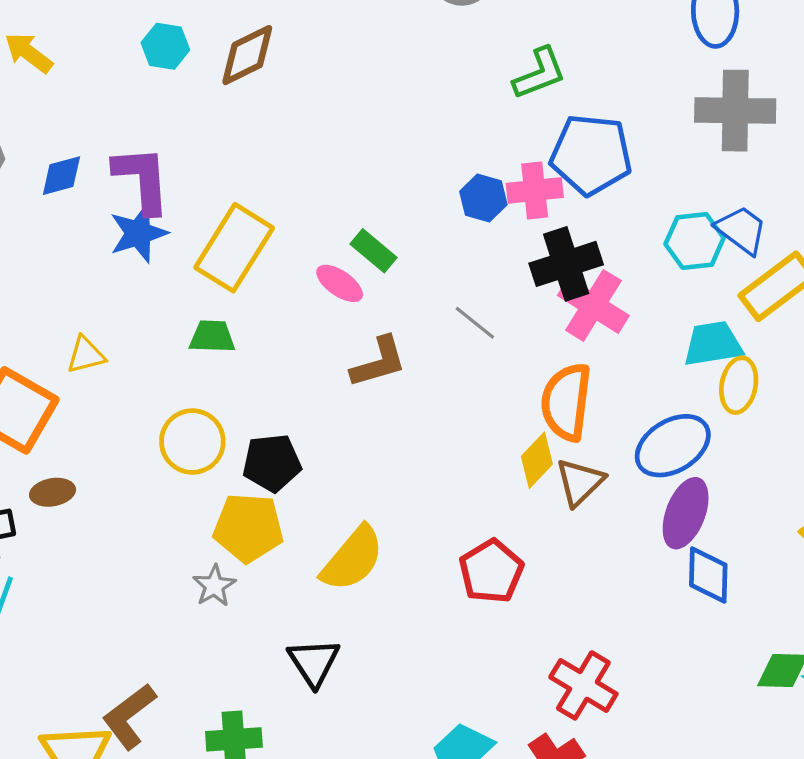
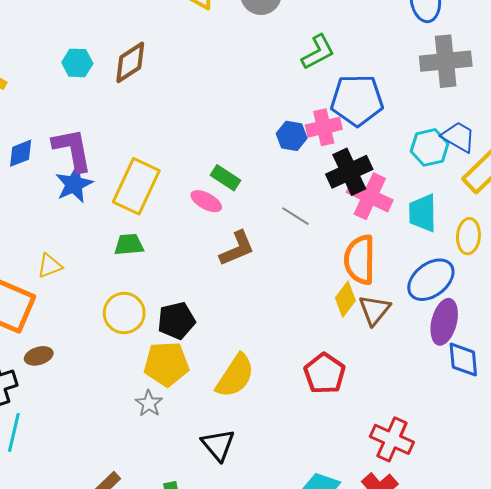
cyan trapezoid: (713, 344) -> (423, 213), moved, turned -75

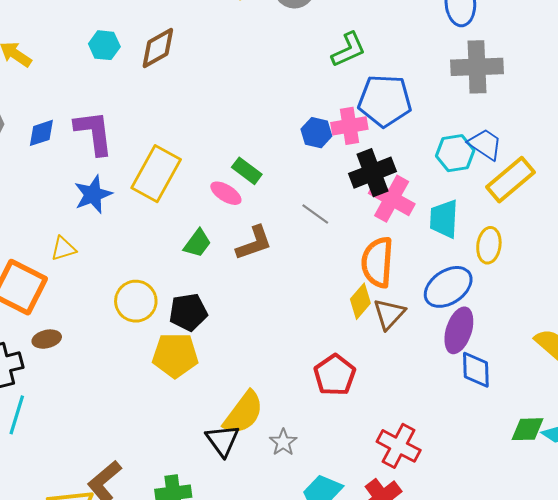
blue star: (74, 184) -> (93, 194), moved
green trapezoid: (129, 245) -> (197, 243), moved, turned 128
yellow semicircle: (235, 376) -> (243, 413), moved
gray star: (149, 403) -> (283, 442), moved

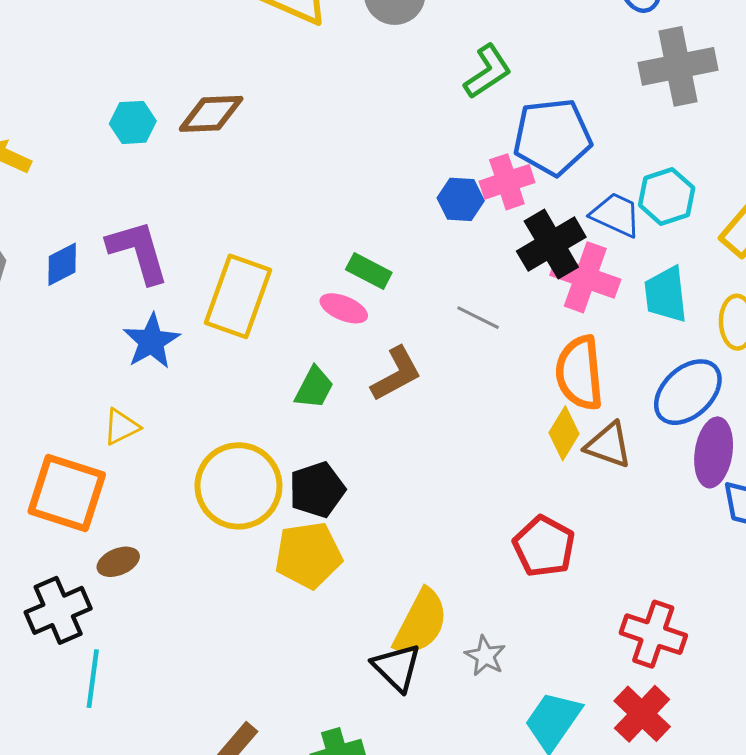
brown diamond: (158, 48) -> (211, 114), turned 36
blue trapezoid: (485, 144) -> (616, 215), moved
yellow circle: (136, 301) -> (238, 486), size x1.4
brown triangle: (389, 314) -> (609, 445), turned -44

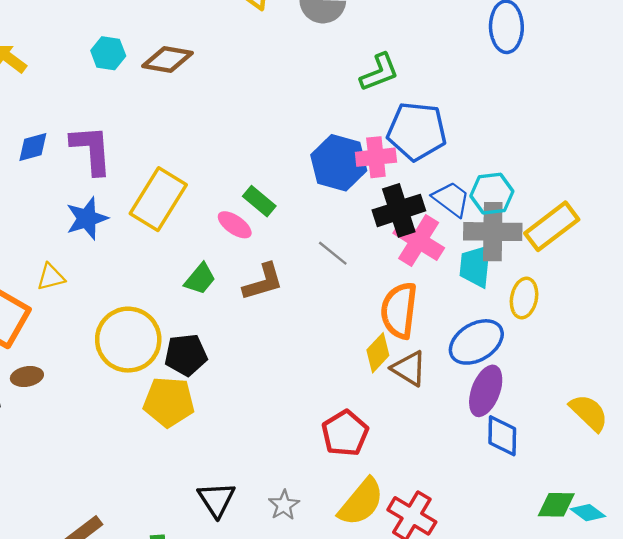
gray cross: (678, 66) -> (493, 232), moved
blue hexagon: (461, 199) -> (339, 163), size x1.6
yellow semicircle: (421, 623) -> (361, 502), moved

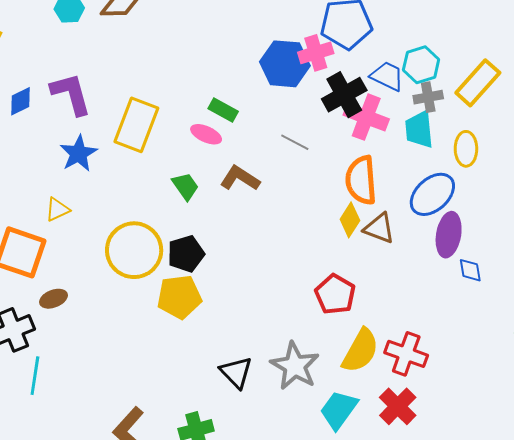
gray cross: (493, 232) -> (428, 97), size x0.6
green trapezoid: (200, 279) -> (185, 186), turned -64
brown L-shape: (263, 282) -> (240, 178), turned -120
blue diamond: (502, 436) -> (470, 270), size x0.7
gray star: (284, 505) -> (295, 366), size x1.8

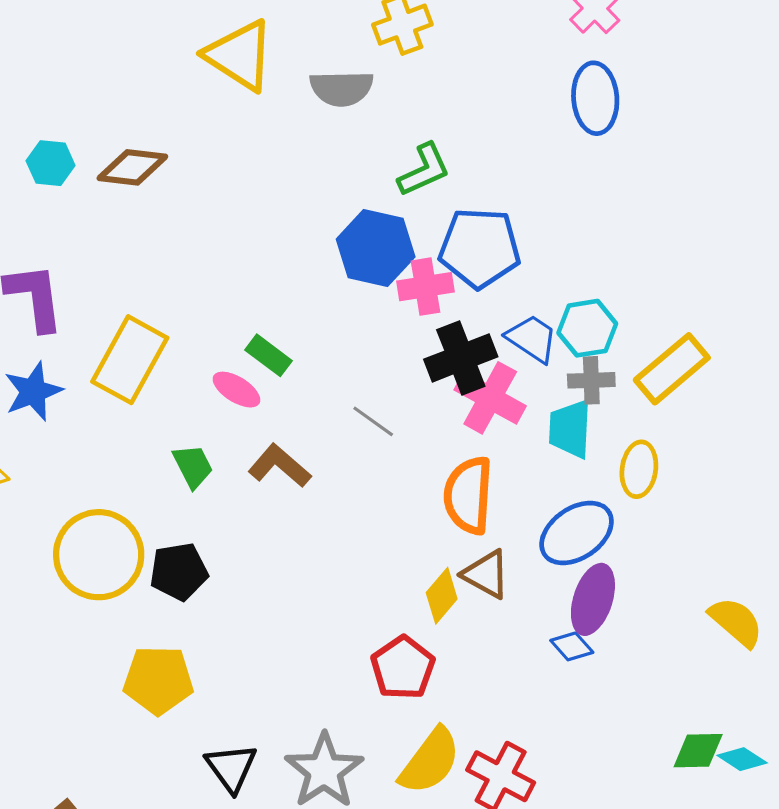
blue hexagon: (285, 64) -> (376, 248), moved
yellow diamond: (350, 220) -> (442, 596), moved
blue diamond: (470, 270) -> (572, 646), moved, turned -40
yellow pentagon: (179, 297) -> (158, 680), moved

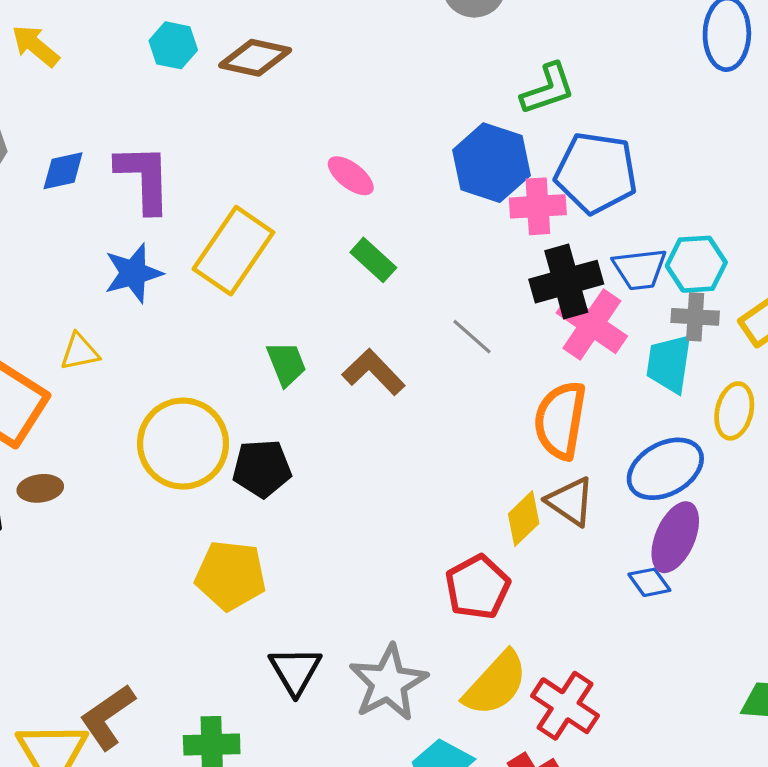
blue trapezoid: (532, 338) -> (640, 269), turned 134
pink ellipse: (236, 390) -> (351, 176), moved

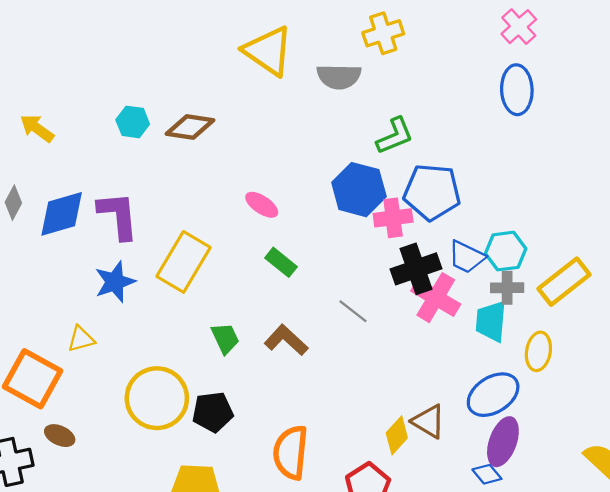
blue diamond: (63, 171) -> (62, 214), size x1.6
blue trapezoid: (640, 269) -> (467, 257), turned 36
orange semicircle: (560, 420) -> (291, 452), moved
brown ellipse: (40, 488) -> (60, 436), turned 36

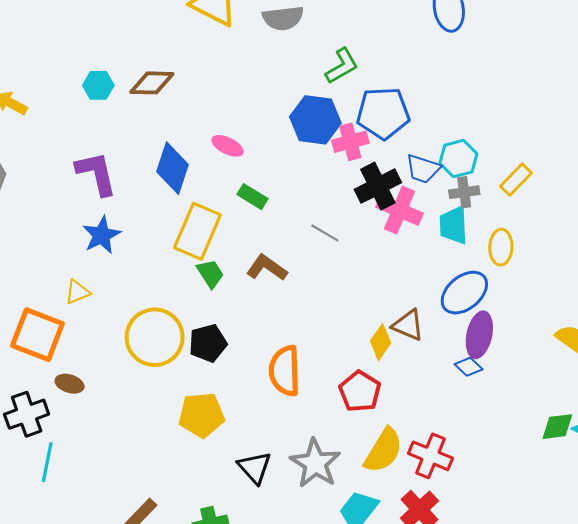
blue diamond: (62, 214) -> (172, 168), moved, turned -48
yellow rectangle: (183, 262) -> (197, 231), moved
yellow rectangle: (564, 282) -> (516, 180), size x0.7

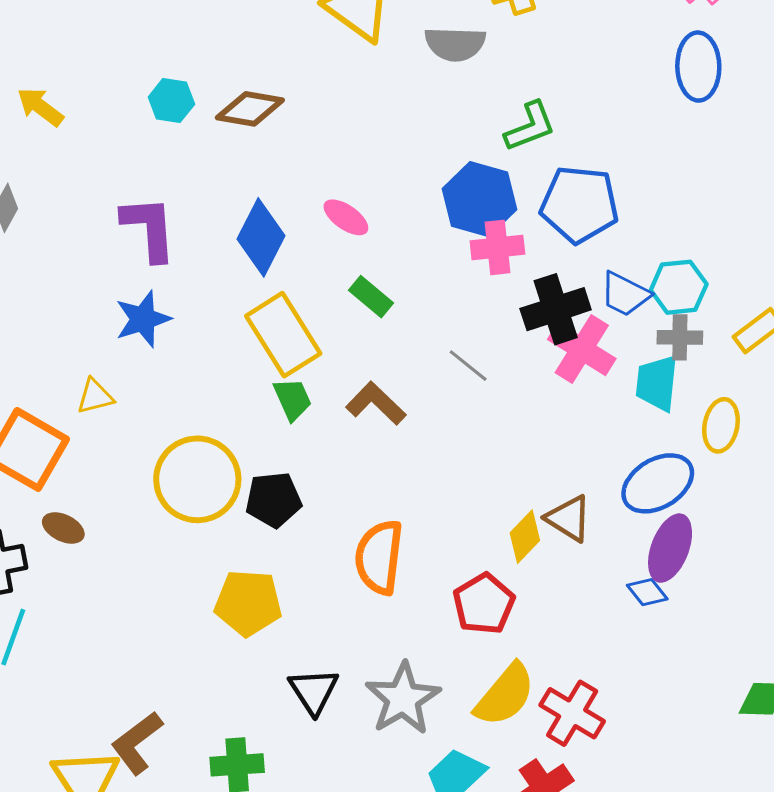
pink cross: (350, 142) -> (497, 247), moved
yellow rectangle: (197, 231) -> (283, 335), turned -64

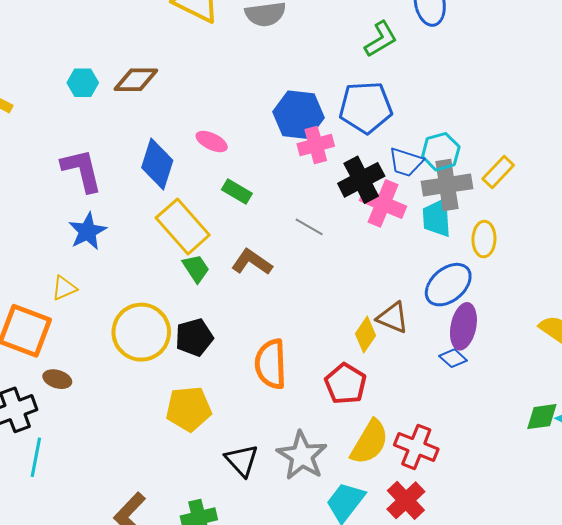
green L-shape: (530, 127) -> (381, 39), moved
gray cross: (680, 337) -> (447, 185), size x1.6

